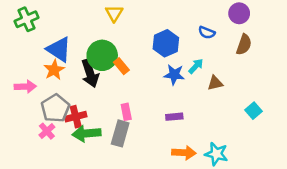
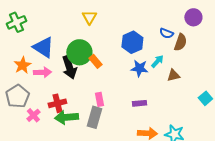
brown semicircle: (244, 45) -> (180, 42), moved
orange star: (54, 70) -> (22, 65), moved
pink arrow: (25, 87) -> (42, 72), moved
gray pentagon: (55, 108) -> (17, 96), moved

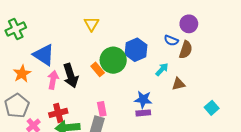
purple circle: (193, 17) -> (189, 24), moved
green circle: (79, 52) -> (113, 60), moved
blue star: (139, 68) -> (143, 99), moved
pink arrow: (42, 72) -> (53, 80), moved, turned -78

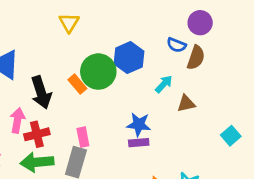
pink arrow: (53, 80) -> (17, 120), moved
red cross: (58, 113) -> (37, 134), moved

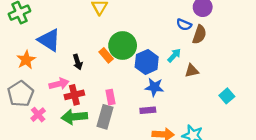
blue hexagon: (129, 58) -> (147, 62), moved
black arrow: (41, 92) -> (78, 62), size x0.6
pink arrow: (17, 120) -> (59, 84), turned 66
purple rectangle: (139, 143) -> (148, 110), moved

